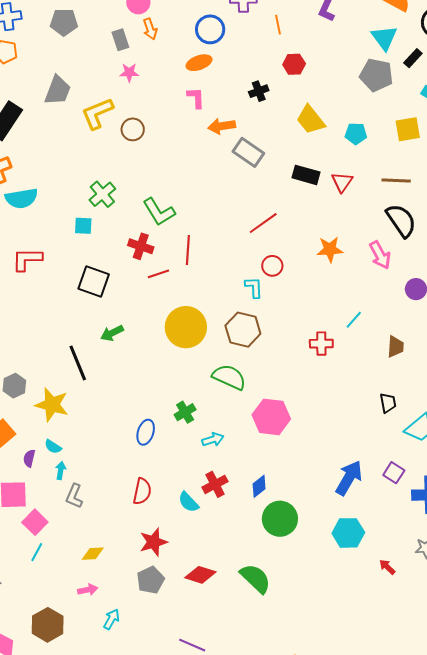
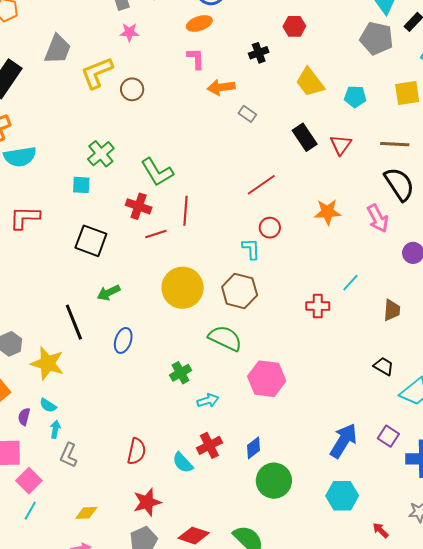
gray rectangle: (248, 152) -> (247, 114), size x0.6
black rectangle: (306, 175) -> (305, 137), turned 40
black trapezoid: (388, 403) -> (383, 366), turned -50
blue ellipse: (146, 432) -> (123, 340), moved

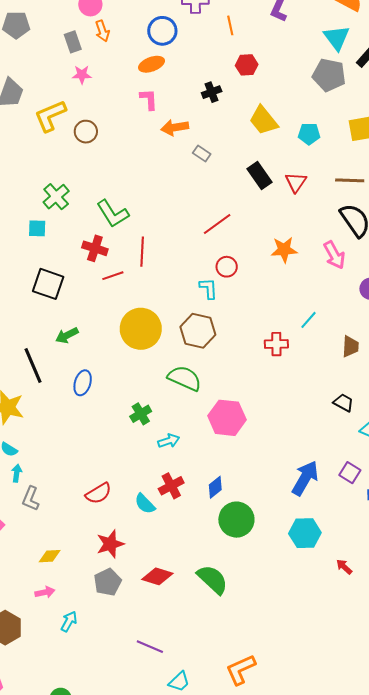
red semicircle: (137, 451) -> (98, 493), turned 48

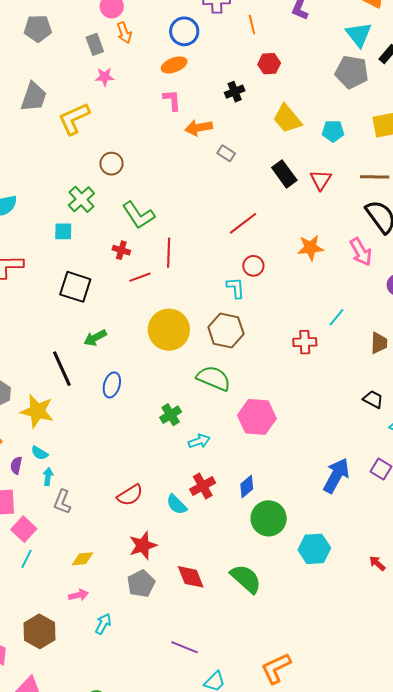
brown circle: (86, 132) -> (111, 164), moved
red cross: (95, 248) -> (121, 250), size x0.7
cyan hexagon: (305, 533) -> (314, 549), moved
red diamond: (157, 576) -> (191, 577), turned 52

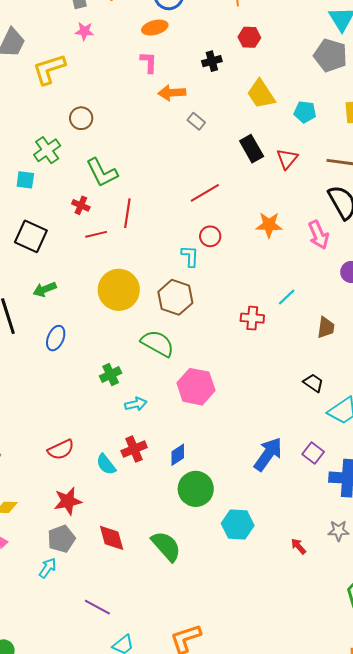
cyan arrow: (103, 624) -> (48, 568), moved

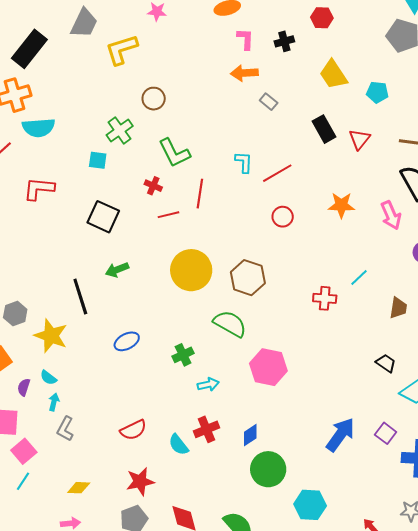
pink L-shape: (149, 62) -> (245, 39), moved
cyan L-shape: (190, 256) -> (244, 162), moved
blue ellipse: (56, 338) -> (127, 341), moved, turned 40

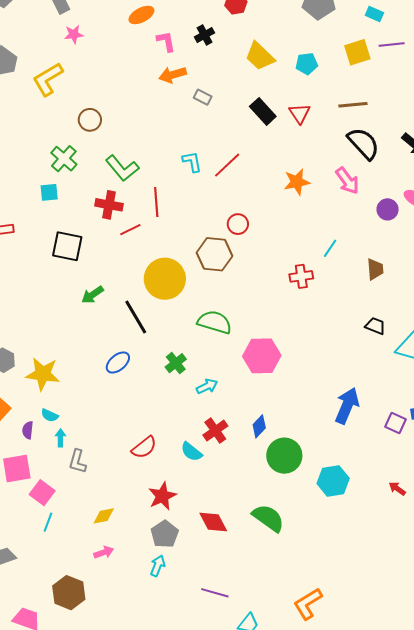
red cross: (153, 186) -> (109, 205), size x1.5
red circle: (283, 217) -> (238, 224), moved
brown hexagon: (248, 278) -> (215, 254), moved
black line: (80, 296) -> (136, 317), moved
purple square: (386, 433) -> (395, 423), moved

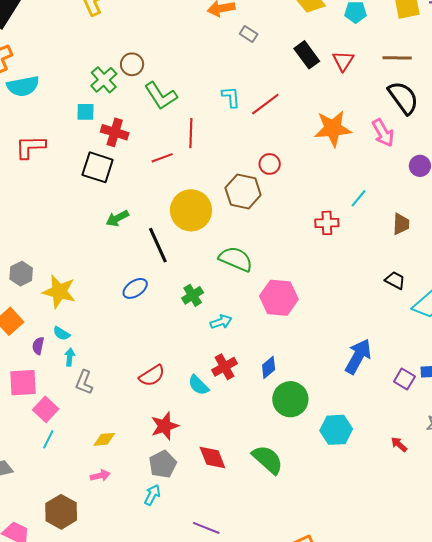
brown circle: (90, 120) -> (132, 64), moved
orange star: (297, 182) -> (333, 129), size x1.4
red cross: (109, 205) -> (115, 132), moved

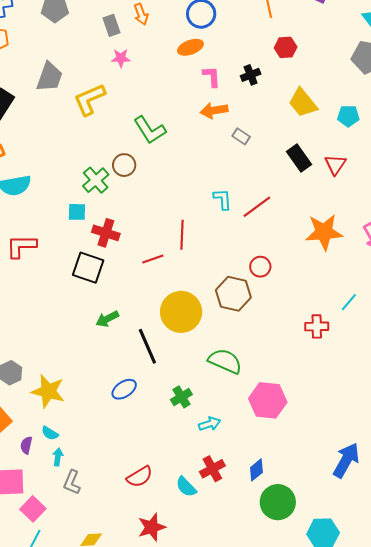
green L-shape: (161, 96) -> (150, 130), moved

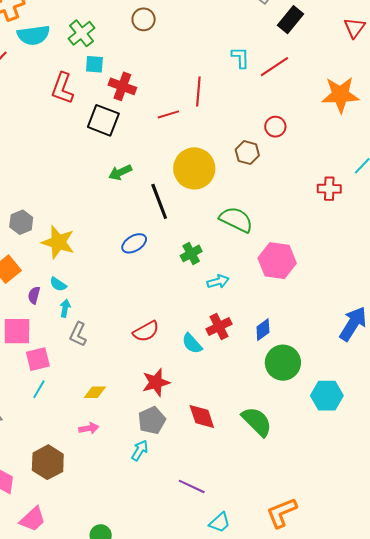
black rectangle: (299, 158) -> (291, 20), moved, turned 72
green cross: (96, 180) -> (82, 33), moved
red L-shape: (21, 246) -> (62, 88), moved, turned -72
brown hexagon: (233, 294) -> (247, 153), size x0.7
pink square: (33, 509) -> (38, 359), turned 30

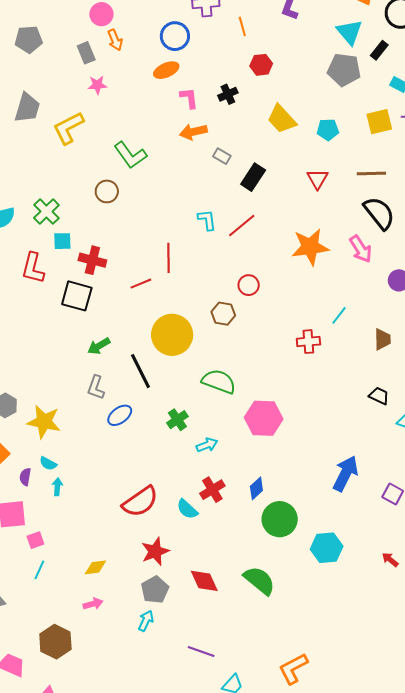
red semicircle: (146, 331) -> (140, 502), size x1.4
gray L-shape: (78, 334) -> (96, 387), moved
pink square: (38, 359) -> (35, 540), size x0.7

